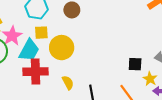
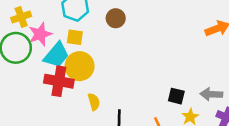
yellow circle: (62, 48) -> (80, 66), moved

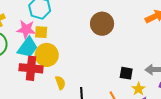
brown circle: (116, 18) -> (102, 24), moved, size x1.5
pink star: (40, 34) -> (26, 29), moved, turned 30

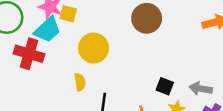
yellow circle: (47, 55) -> (94, 48), moved
red cross: (31, 68) -> (29, 54), moved

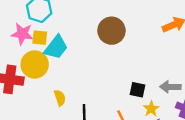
cyan trapezoid: (47, 30) -> (56, 47), moved
yellow circle: (94, 48) -> (35, 65), moved

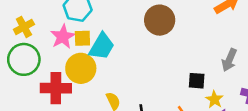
pink star: (22, 34) -> (63, 37), turned -30
gray arrow: (170, 87) -> (229, 60), moved, turned -60

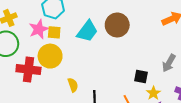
cyan trapezoid: (102, 46) -> (87, 31), moved

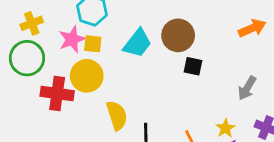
black square: (141, 77) -> (193, 66), moved
yellow semicircle: (73, 85) -> (117, 115), size x1.5

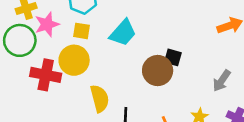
brown circle: (178, 35) -> (158, 71), moved
pink star: (72, 39) -> (47, 24), moved

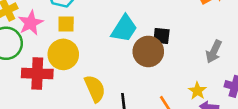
cyan trapezoid: (123, 33) -> (124, 29), moved

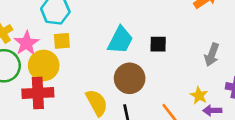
brown circle: (148, 51) -> (130, 78), moved
yellow circle: (63, 54) -> (44, 65), moved

